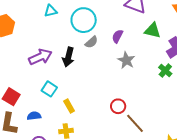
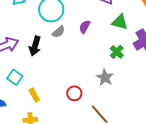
gray star: (126, 60) -> (105, 77), moved
green cross: (165, 71) -> (117, 52), moved
red circle: (118, 106) -> (74, 93), moved

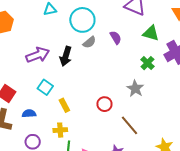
purple semicircle: (85, 27) -> (116, 38), turned 120

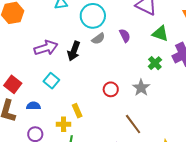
red circle: (104, 104) -> (111, 89), moved
yellow rectangle: (64, 105) -> (77, 111), moved

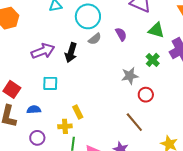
cyan square: (51, 81) -> (50, 83), turned -35
gray star: (141, 88) -> (130, 76), moved, turned 30
red circle: (111, 89) -> (146, 95), moved

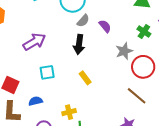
purple semicircle: (121, 34) -> (105, 26), moved
black arrow: (71, 53) -> (79, 44), moved
red circle: (146, 95) -> (143, 67), size x1.5
yellow rectangle: (78, 112) -> (85, 78), moved

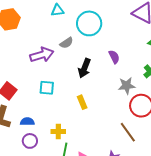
gray semicircle: (83, 21) -> (67, 43), moved
blue semicircle: (35, 101) -> (27, 121), moved

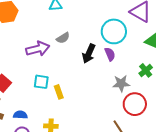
cyan circle: (89, 23) -> (114, 31), moved
black arrow: (84, 68) -> (89, 54), moved
yellow rectangle: (82, 102) -> (59, 92), moved

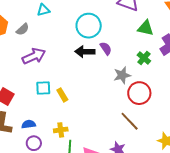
cyan circle: (114, 31) -> (89, 26), moved
gray semicircle: (63, 38) -> (23, 29), moved
black arrow: (89, 54) -> (85, 52), turned 78

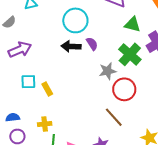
green cross: (144, 58) -> (130, 54), size x1.6

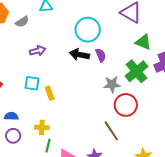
purple arrow: (20, 50) -> (38, 51), moved, size x0.7

